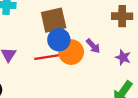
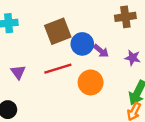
blue circle: (59, 40) -> (82, 44), moved
orange circle: (71, 52) -> (91, 82), moved

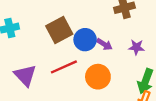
purple triangle: (18, 72) -> (25, 75), size x1.5

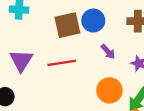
blue circle: (85, 40) -> (93, 21), moved
orange circle: (98, 77) -> (109, 90), moved

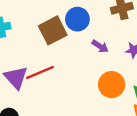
red line: (62, 63) -> (40, 72), moved

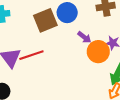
orange circle: (112, 85) -> (98, 52), moved

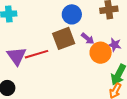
brown square: (45, 20) -> (64, 38), moved

